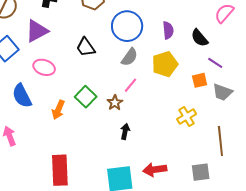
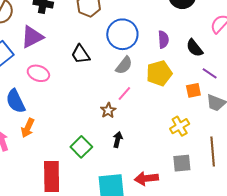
green square: (86, 97) -> (81, 147), moved
orange arrow: (58, 110) -> (28, 128), moved
gray square: (201, 172) -> (182, 163), moved

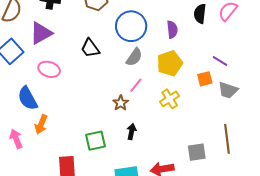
black semicircle: (195, 48) -> (200, 14), moved, turned 48
yellow cross: (180, 126) -> (170, 99), moved
green square: (81, 147) -> (95, 141), turned 35

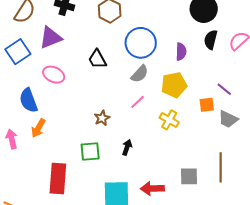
yellow cross: (170, 99) -> (169, 120), turned -36
brown star: (121, 103) -> (102, 118), moved

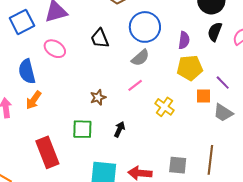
yellow pentagon: (174, 85) -> (190, 68), moved
red rectangle: (58, 179) -> (47, 152), turned -32

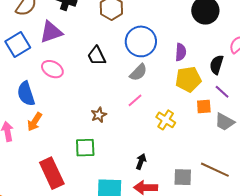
black semicircle: (215, 32) -> (217, 65), moved
black arrow: (119, 129) -> (141, 162), moved
brown line: (210, 160) -> (215, 170), turned -68

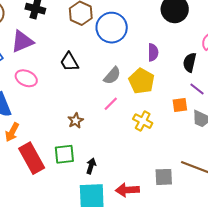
blue circle: (141, 41) -> (112, 28), moved
yellow pentagon: (188, 79) -> (142, 81), moved, turned -30
black arrow: (141, 162) -> (91, 166), moved
red rectangle: (52, 173) -> (32, 158), moved

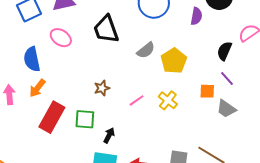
purple semicircle: (153, 52) -> (196, 16), moved
black trapezoid: (69, 62) -> (106, 29), size x1.4
pink line: (111, 104) -> (137, 100), moved
red rectangle: (32, 158) -> (52, 117), turned 48

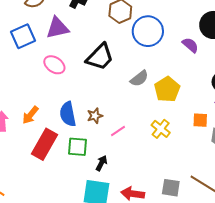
purple semicircle: (196, 16) -> (190, 45), turned -60
black trapezoid: (106, 29) -> (100, 57), turned -116
blue semicircle: (32, 59) -> (68, 114), moved
pink line: (137, 100) -> (118, 131), moved

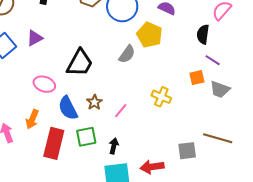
purple triangle: (57, 28) -> (35, 38), moved, size x0.7
black trapezoid: (100, 57) -> (80, 63), moved
pink ellipse: (54, 65) -> (44, 84), moved
yellow pentagon: (167, 89) -> (149, 35), moved

